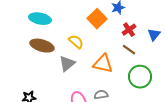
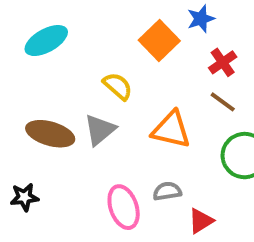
cyan ellipse: (40, 19) -> (46, 41), turned -40
brown ellipse: (42, 46) -> (50, 134), moved

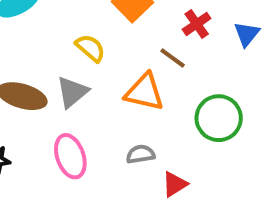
brown line: (223, 102) -> (173, 58), moved
pink ellipse: (124, 207) -> (70, 156), moved

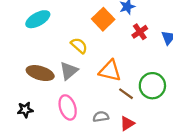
brown line: (173, 58) -> (126, 94), moved
gray semicircle: (140, 154) -> (101, 117), moved

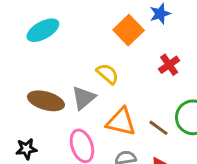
red cross: (140, 32) -> (169, 65), moved
yellow semicircle: (79, 46) -> (107, 74), moved
orange triangle: (110, 71) -> (121, 122), moved

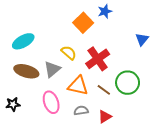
cyan ellipse: (43, 30) -> (23, 41), moved
red cross: (169, 65) -> (98, 59), moved, size x1.6

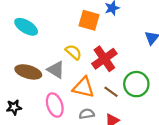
orange square: (83, 23) -> (89, 20), turned -30
cyan ellipse: (23, 41) -> (26, 27), moved, turned 60
gray triangle: (52, 69) -> (56, 70), turned -48

